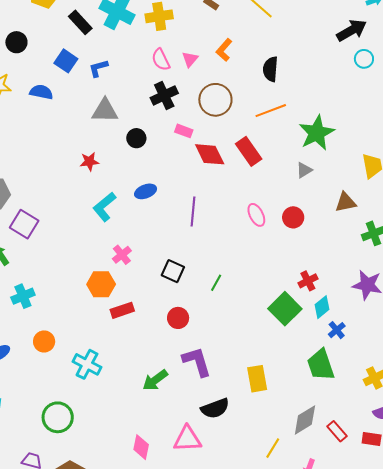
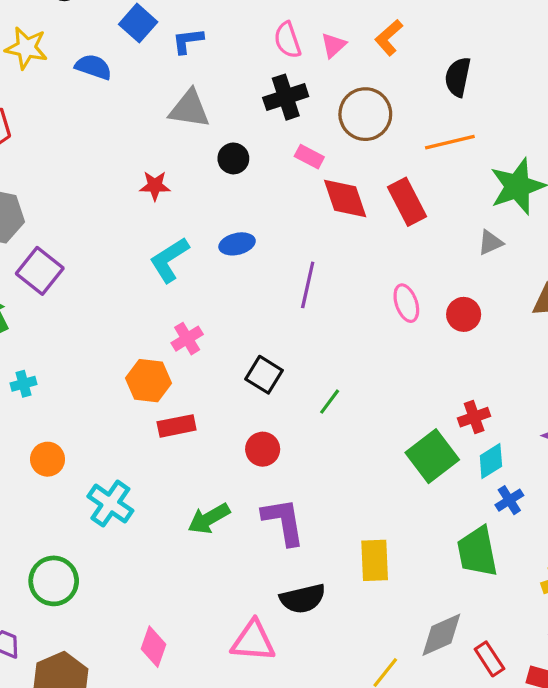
cyan cross: (23, 296) -> (23, 384), size x0.7
green arrow: (155, 380) -> (209, 519), moved
pink diamond: (141, 447) -> (153, 647), moved

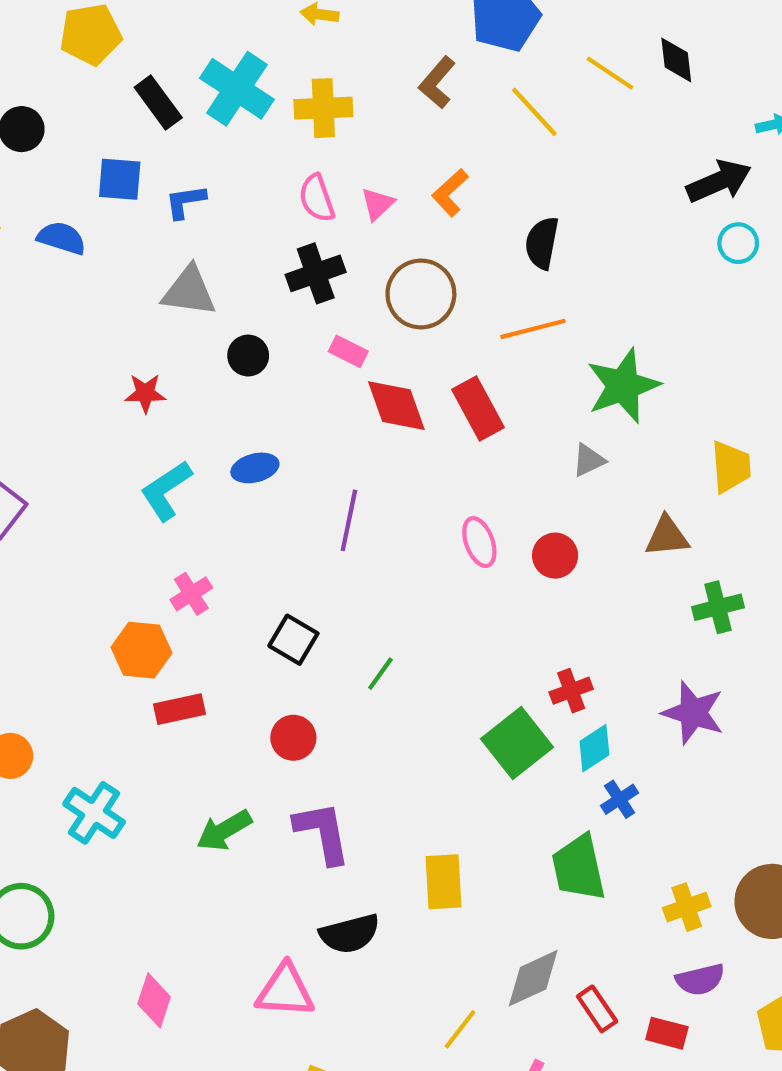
blue square: (138, 23) -> (120, 179), turned -36

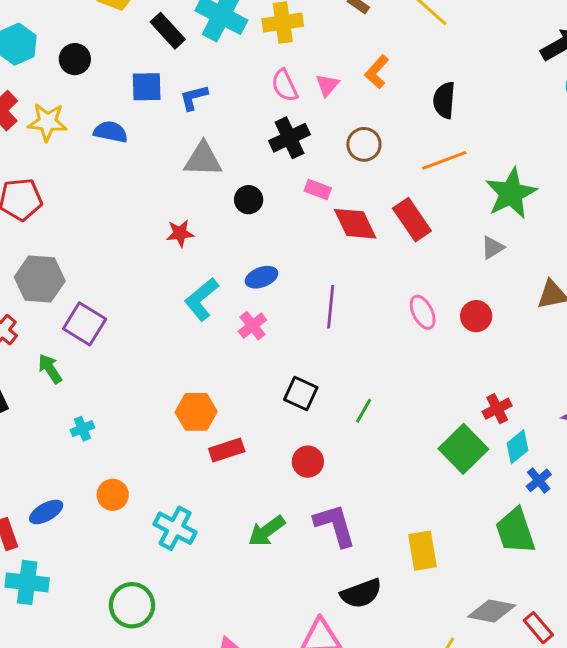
brown circle: (421, 294) -> (364, 144), size x0.7
pink cross: (191, 594) -> (252, 326), moved
gray diamond: (533, 978) -> (492, 611), turned 42

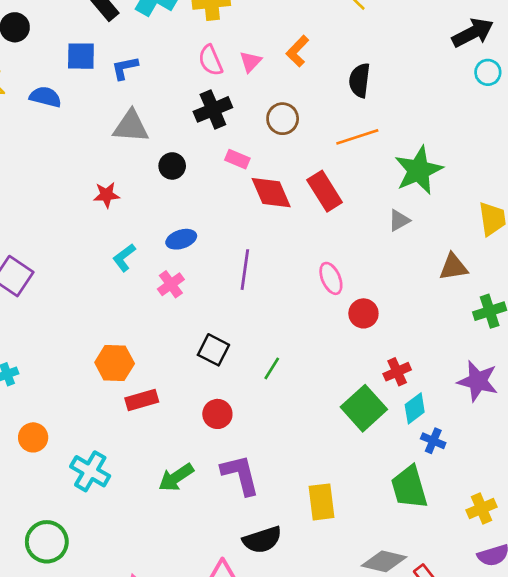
cyan L-shape: (202, 299) -> (124, 258), size x0.7
red circle: (476, 316) -> (363, 313), moved
blue cross: (539, 480) -> (433, 441), turned -30

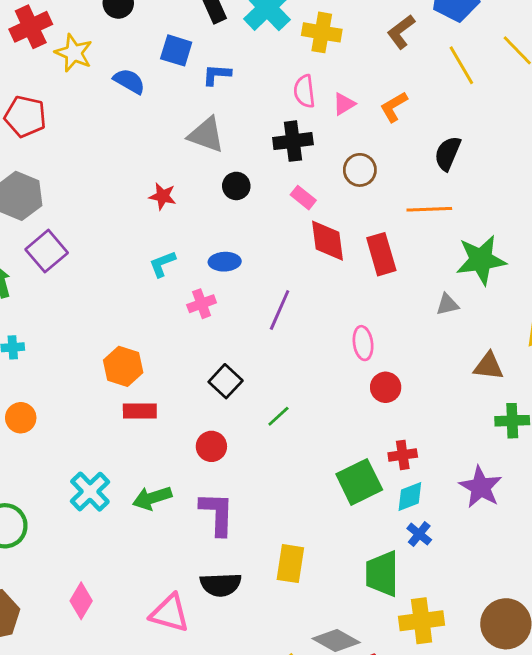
cyan cross: (90, 471) -> (90, 492), moved
yellow cross: (482, 508) -> (422, 621), moved, size x1.4

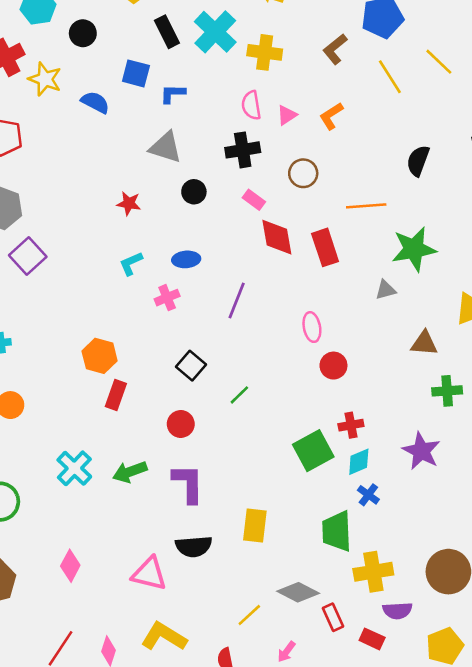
black semicircle: (448, 153) -> (418, 161), moved
red rectangle: (140, 411) -> (116, 395), turned -68

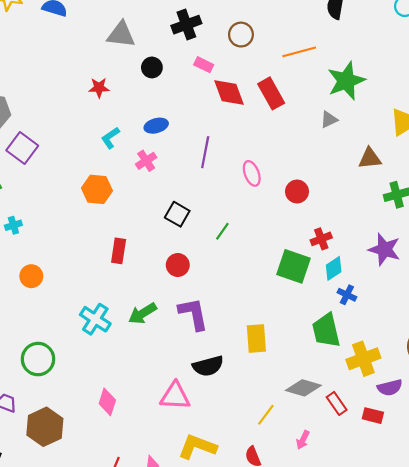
pink ellipse: (312, 327) -> (252, 173), moved
orange hexagon: (100, 356) -> (97, 189), moved
green square: (313, 451) -> (293, 266), turned -32

